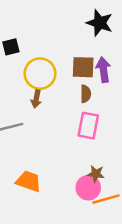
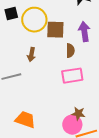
brown square: (83, 67) -> (55, 30), moved
yellow circle: (40, 74) -> (34, 20), moved
pink rectangle: (88, 126) -> (72, 76), turned 70

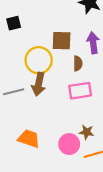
yellow circle: (34, 20) -> (39, 60), moved
brown arrow: (31, 55) -> (39, 84), moved, size x1.5
pink circle: (72, 125) -> (69, 144), moved

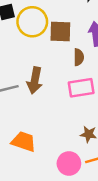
yellow circle: (39, 60) -> (32, 22), moved
pink circle: (69, 144) -> (69, 163), moved

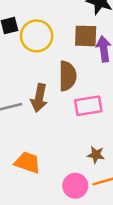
brown square: (60, 32) -> (86, 36), moved
brown semicircle: (79, 57) -> (68, 76), moved, size x1.6

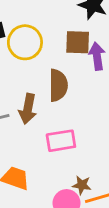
pink rectangle: (88, 106) -> (61, 141), moved
brown star: (96, 155) -> (82, 185), moved

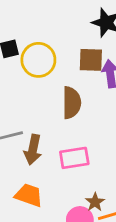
brown arrow: (28, 109) -> (33, 150), moved
brown star: (82, 185) -> (95, 202), turned 30

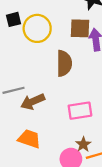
brown arrow: (33, 150) -> (33, 102), turned 55
pink rectangle: (74, 158) -> (80, 111), moved

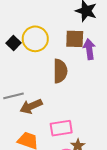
black square: (14, 19) -> (13, 43), moved, turned -32
pink rectangle: (80, 111) -> (61, 128), moved

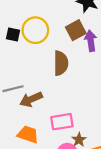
brown square: (75, 39) -> (76, 30), turned -30
black square: (13, 43) -> (13, 34), turned -32

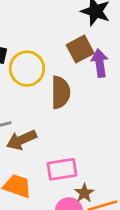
yellow circle: (35, 30) -> (27, 69), moved

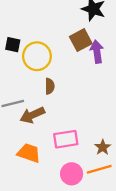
brown semicircle: (61, 92) -> (50, 86), moved, size x0.6
brown star: (84, 193) -> (103, 147), moved

